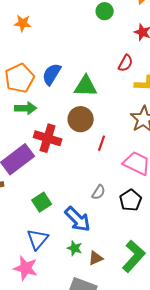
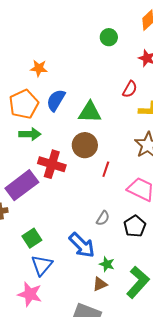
orange star: (23, 23) -> (39, 68), moved
green square: (42, 202) -> (32, 238), moved
green star: (75, 248) -> (107, 264), moved

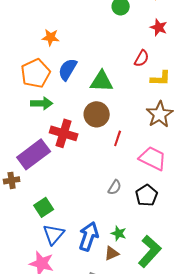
blue arrow: (82, 245) -> (89, 236), moved, turned -116

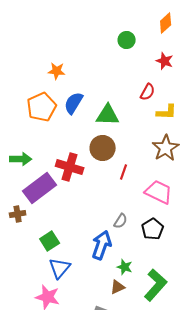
green arrow: (42, 103) -> (21, 159), moved
blue arrow: (89, 236) -> (102, 245), moved

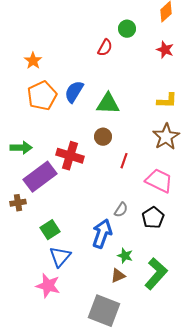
orange star: (57, 71) -> (33, 61), moved, turned 30
red semicircle: (148, 92) -> (105, 48), moved
brown circle: (103, 148) -> (103, 137), size x0.7

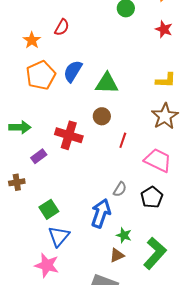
red semicircle: (105, 48) -> (62, 27), moved
purple rectangle: (40, 177) -> (39, 156), size x0.5

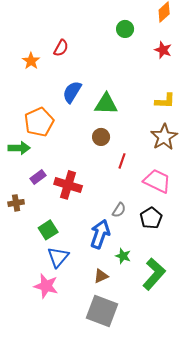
orange pentagon: (41, 75) -> (39, 122), moved
red cross: (69, 135) -> (68, 185), moved
brown triangle: (117, 255) -> (101, 276), moved

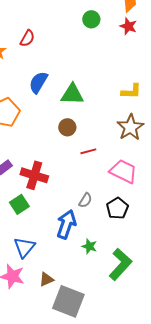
red star: (163, 50) -> (128, 26), moved
red line: (122, 161) -> (88, 151), turned 56
green square: (48, 230) -> (19, 204), moved
brown triangle: (101, 276) -> (46, 279), moved

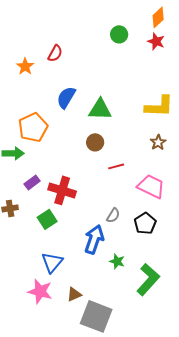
yellow L-shape: (131, 91) -> (159, 106), size x1.4
brown star: (130, 127) -> (158, 142), size x0.6

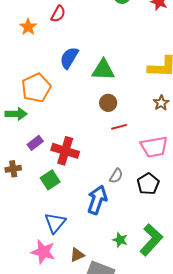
brown circle: (95, 142) -> (108, 103), moved
pink trapezoid: (151, 186) -> (154, 147), turned 144
green star: (117, 261) -> (120, 240), moved

